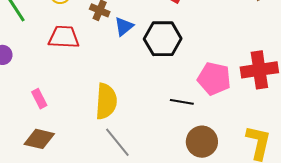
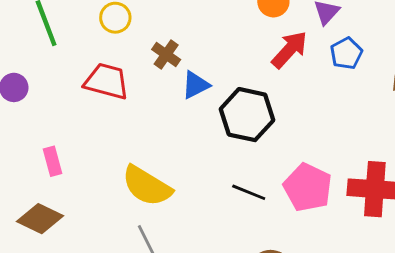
yellow semicircle: (106, 101) -> (147, 186), turned 105
black line: (182, 102) -> (249, 192), moved

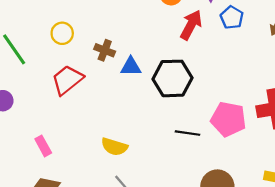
red trapezoid: (107, 81) -> (67, 80), turned -40
blue triangle: (196, 85) -> (131, 67), turned 40
yellow semicircle: (147, 186) -> (114, 147), size x0.7

